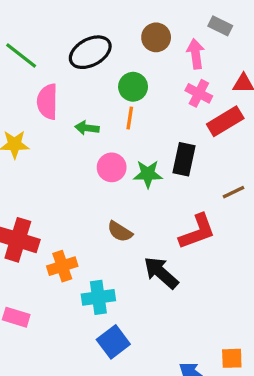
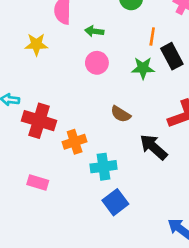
orange line: (130, 118) -> (152, 36), moved
black rectangle: (184, 159) -> (172, 56), turned -40
pink circle: (112, 167) -> (97, 63), moved

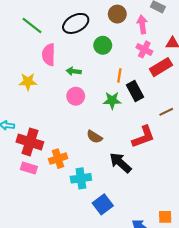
pink rectangle: (38, 182) -> (29, 168), moved
blue square: (115, 202) -> (103, 204), moved

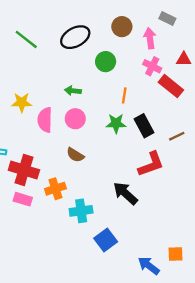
pink semicircle: (49, 55) -> (45, 120), moved
red rectangle: (161, 67) -> (171, 86), turned 70
black rectangle: (135, 91) -> (144, 126), moved
brown semicircle: (94, 137) -> (75, 155), moved

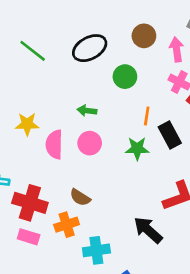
black rectangle: (144, 126) -> (170, 135), moved
brown semicircle: (75, 155) -> (80, 197), moved

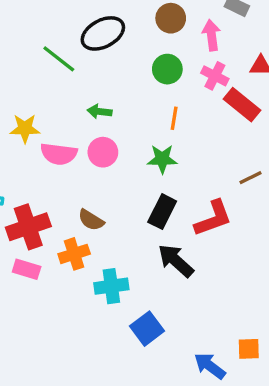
green line: (33, 51) -> (59, 59), moved
green circle: (125, 77) -> (167, 69), moved
black rectangle: (170, 135) -> (162, 212), moved, turned 55
pink semicircle: (54, 144) -> (59, 154), turned -84
red cross: (30, 203) -> (28, 227), turned -36

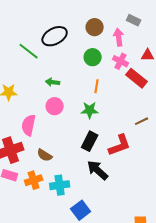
pink semicircle: (59, 154) -> (29, 125), moved, turned 95
brown semicircle: (91, 220) -> (45, 155), moved
orange cross: (74, 254) -> (34, 180), moved

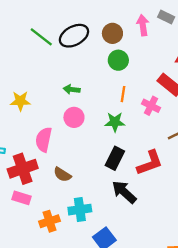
brown circle: (95, 27) -> (112, 33), moved
pink arrow: (119, 37) -> (143, 25), moved
green line: (29, 51) -> (41, 37), moved
pink cross: (121, 61) -> (151, 106), moved
orange cross: (34, 180) -> (49, 221), moved

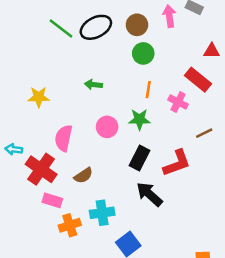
pink circle: (74, 117) -> (107, 127), moved
red cross: (23, 169) -> (41, 169), turned -36
brown semicircle: (62, 175) -> (83, 175), turned -66
pink rectangle: (21, 198) -> (52, 200), moved

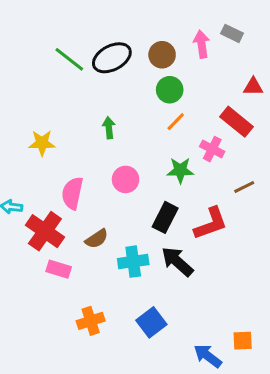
green arrow: (93, 85) -> (109, 128), turned 77
orange line: (148, 90) -> (176, 122), moved, turned 35
green star: (139, 119) -> (180, 170), moved
cyan cross: (102, 213) -> (133, 262), moved
orange cross: (70, 225) -> (91, 321), moved

